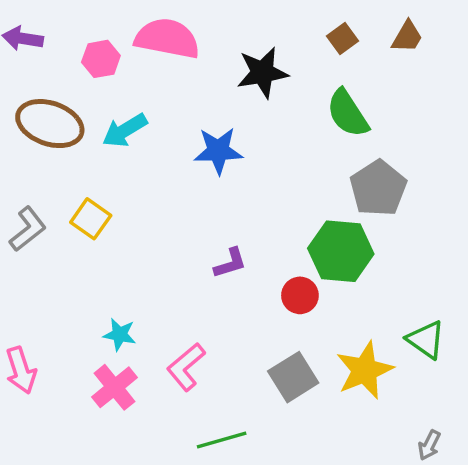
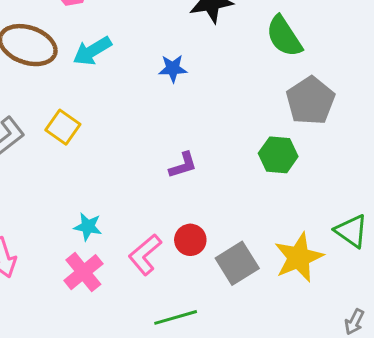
blue star: (218, 151) -> (173, 68), size x0.7
green hexagon: (341, 251) -> (278, 155), size x0.7
red circle: (300, 295) -> (190, 240), moved

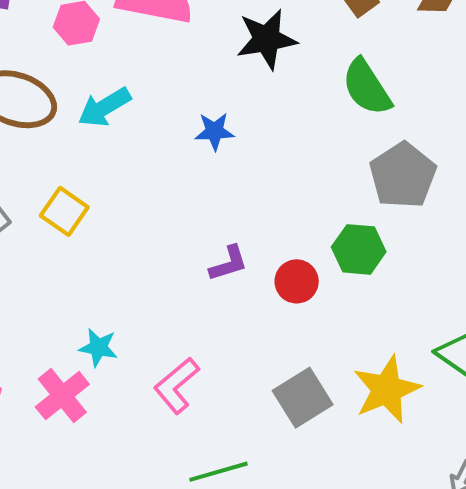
red circle: (190, 240) -> (297, 281), moved
pink cross: (83, 272) -> (62, 396), moved

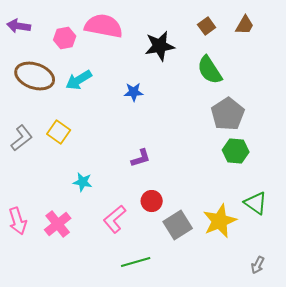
green hexagon: (359, 249) -> (236, 151), moved
red circle: (297, 281) -> (152, 201), moved
cyan star: (98, 348) -> (83, 182), moved

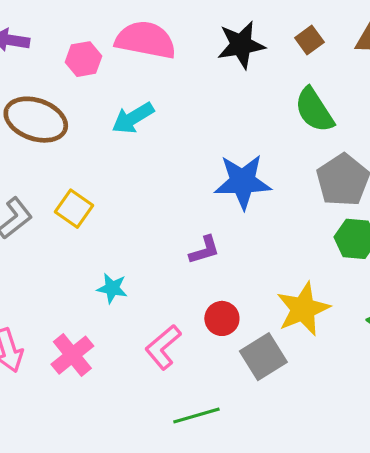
black star: (160, 46) -> (241, 45), moved
cyan arrow: (79, 80) -> (133, 118), moved
blue star: (134, 92) -> (243, 182), moved, size x1.8
yellow star: (220, 221) -> (303, 309), moved

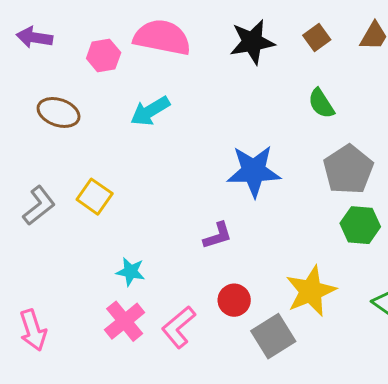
green semicircle: (314, 110) -> (321, 103), size x0.7
brown ellipse: (36, 120) -> (59, 112), size x0.7
pink cross: (72, 355) -> (125, 321), moved

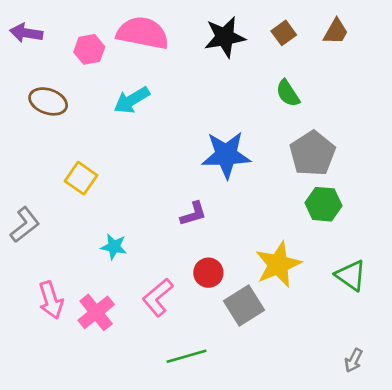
gray L-shape: (39, 206) -> (25, 225), moved
pink cross: (125, 321) -> (96, 312), moved
pink arrow: (33, 330) -> (51, 300), moved

